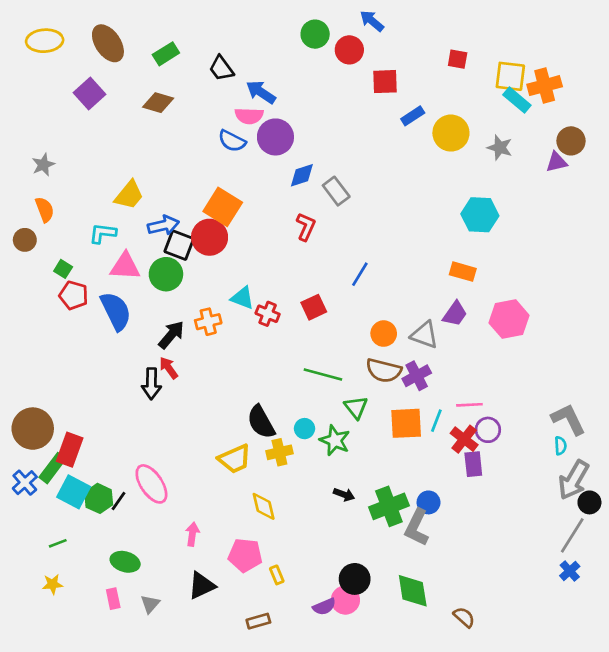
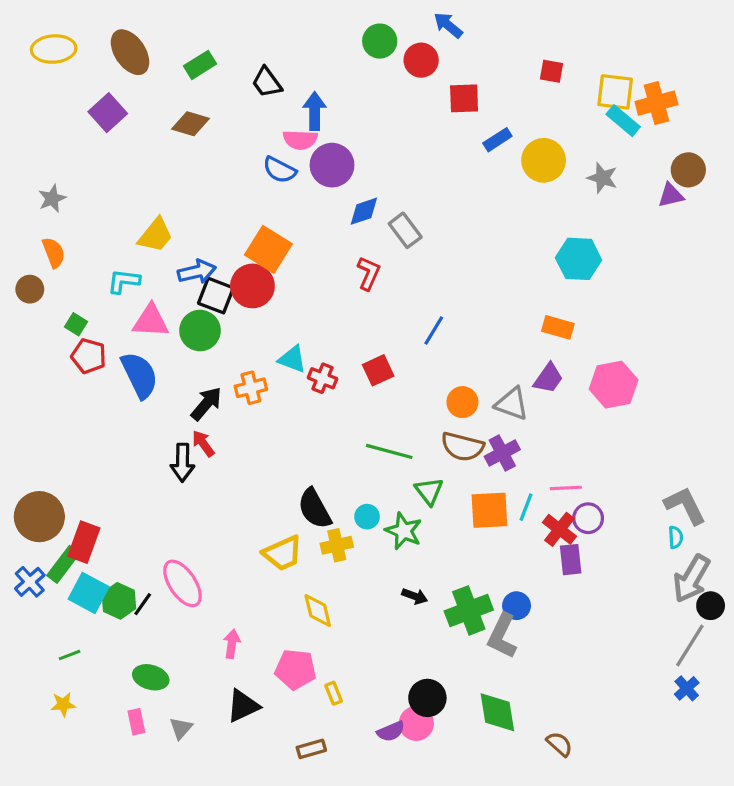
blue arrow: (261, 92) -> (315, 111), turned 56

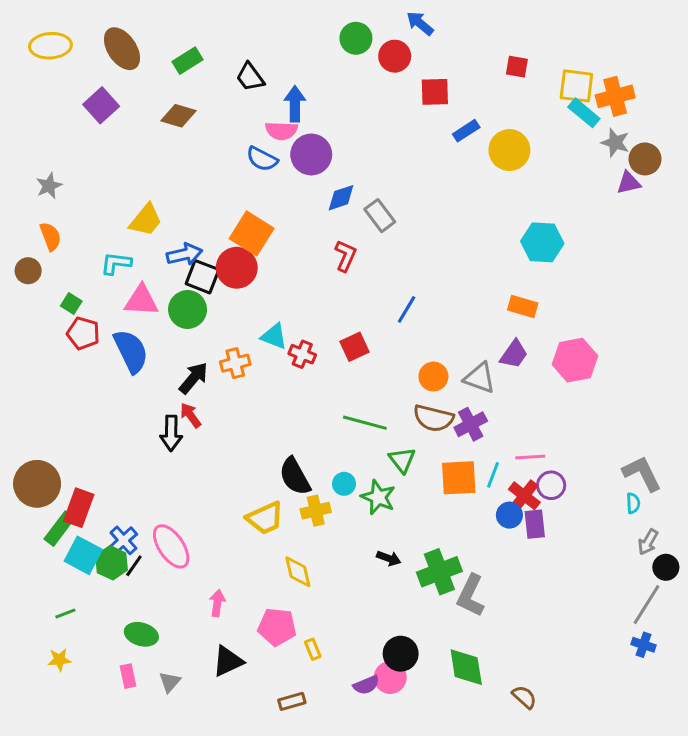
gray star: (602, 178) -> (615, 143), moved
gray arrow: (691, 579) -> (648, 542), size x0.6
blue cross: (30, 582) -> (123, 540), moved
blue circle: (517, 606) -> (509, 515), moved
blue cross: (687, 688) -> (644, 645), turned -30

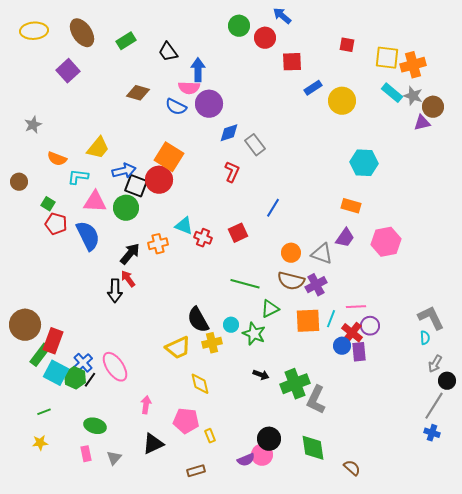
cyan rectangle: (584, 113) -> (392, 93), moved
brown diamond: (179, 116) -> (138, 93), moved
orange semicircle: (50, 236) -> (57, 159), moved, turned 132
green triangle: (402, 460) -> (270, 309), turned 42

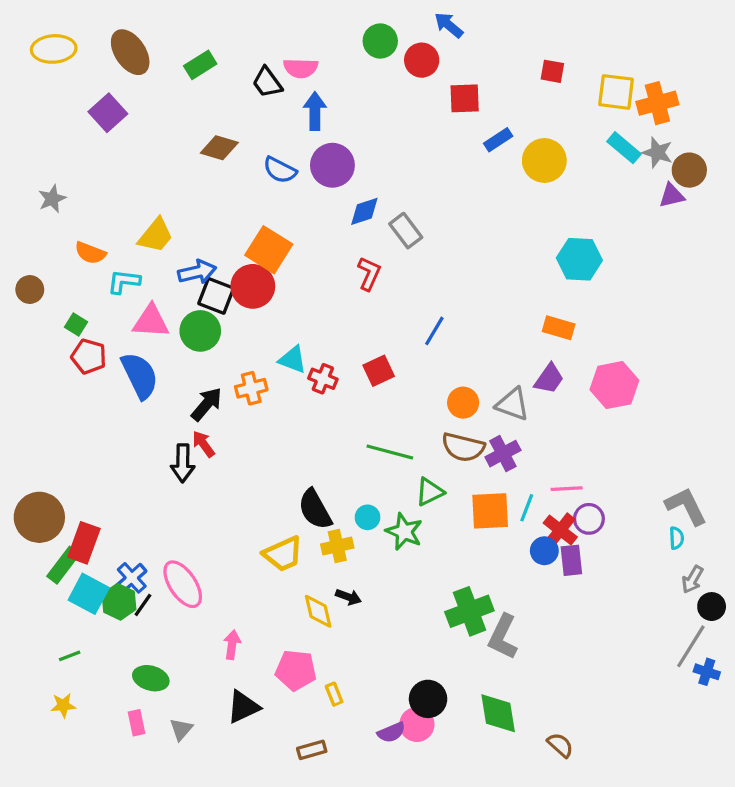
pink semicircle: (189, 88) -> (301, 68), moved
black arrow: (261, 375) -> (348, 597), moved
blue cross: (432, 433) -> (707, 672), moved

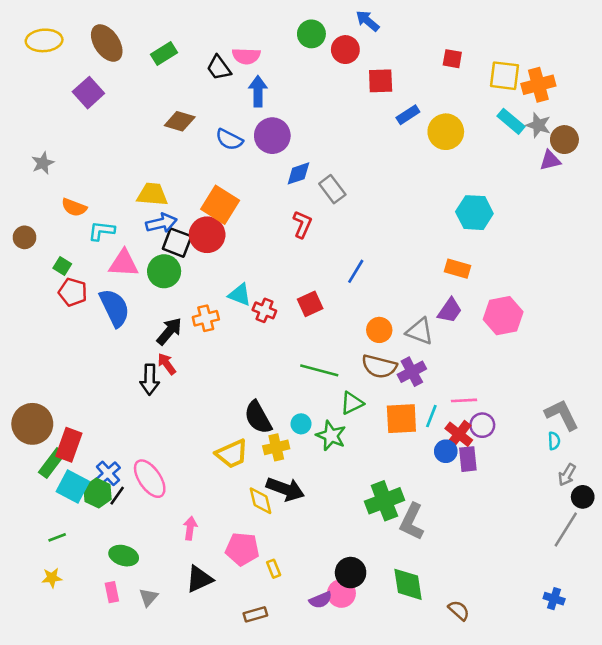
yellow trapezoid: (156, 235) -> (152, 194), moved, turned -124
black arrow: (348, 597) -> (285, 489), size x1.8
blue cross: (707, 672) -> (554, 599), moved

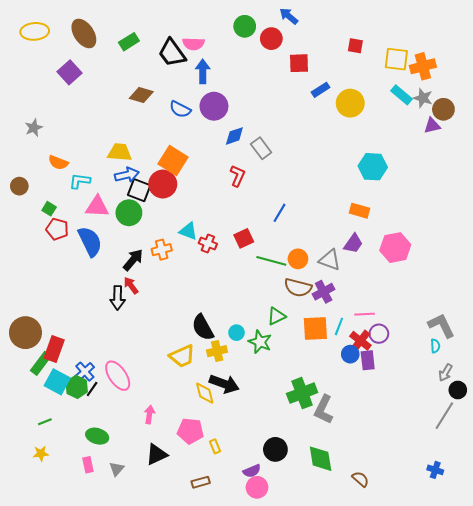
black trapezoid: (219, 68) -> (172, 53), size x1.4
green line: (319, 370) -> (271, 261), moved
pink circle: (341, 593) -> (257, 487), moved

